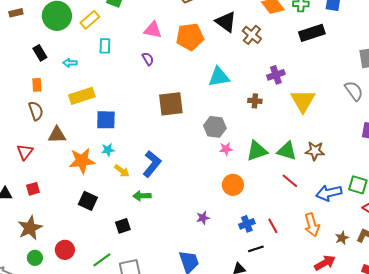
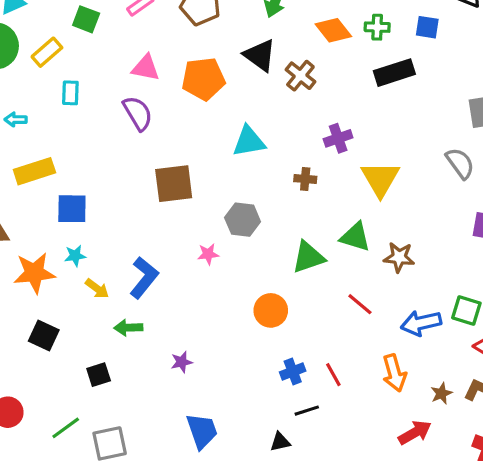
purple semicircle: (148, 59) -> (138, 113), size x1.6
pink star: (226, 149) -> (208, 254), moved
green triangle: (287, 151) -> (355, 237), moved
purple star: (203, 218) -> (182, 362), moved

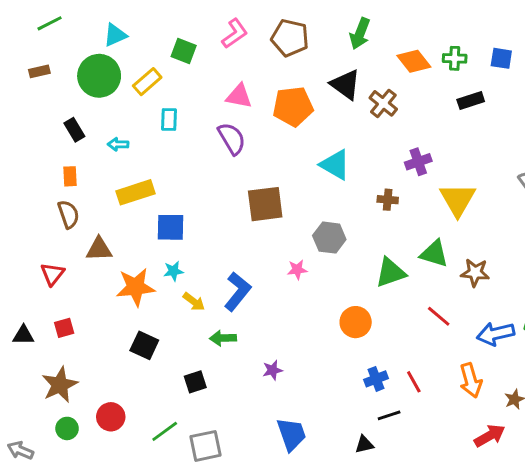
black rectangle: (394, 73) -> (471, 101), size x0.7
cyan triangle: (249, 141) -> (335, 165), turned 40

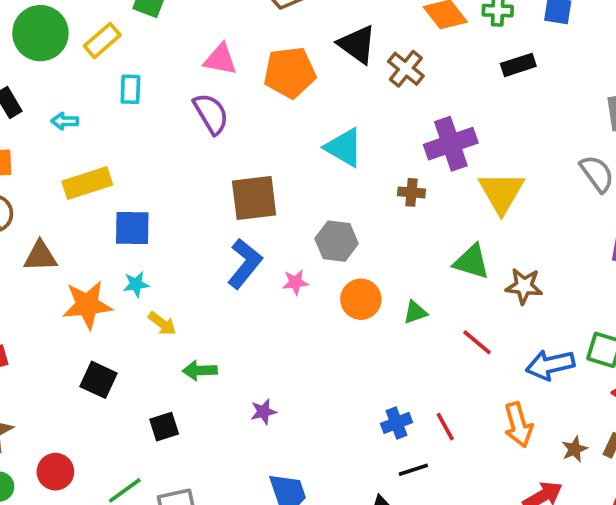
purple cross: (418, 162) -> (451, 144), size x1.5
green triangle: (391, 273) -> (415, 312), moved, size x0.6
blue L-shape: (238, 291) -> (245, 264), moved
orange circle: (356, 322) -> (361, 299), moved

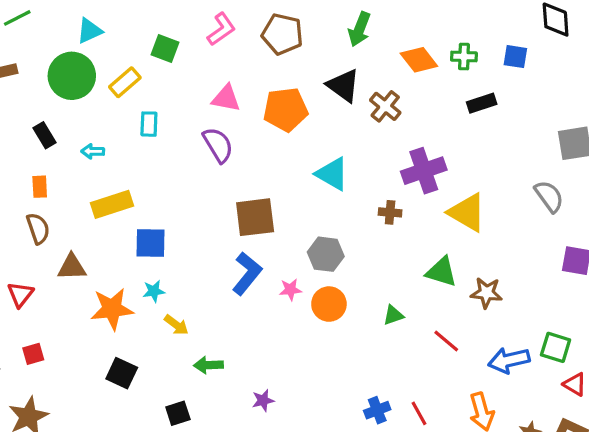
yellow triangle: (501, 192) -> (467, 212), turned -30
orange circle: (361, 299) -> (329, 304), moved

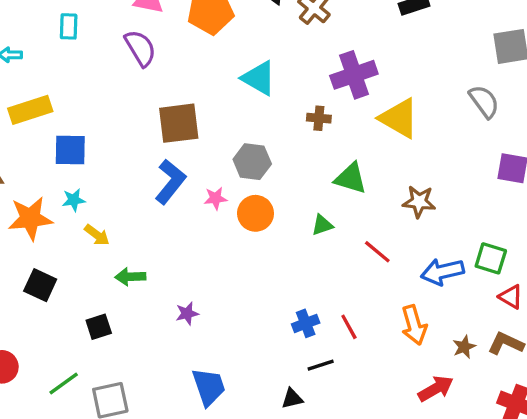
green triangle: (441, 272) -> (351, 178), moved

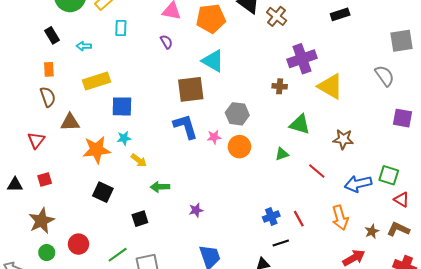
purple semicircle: (140, 48) -> (166, 42), size x0.6
cyan triangle: (259, 78) -> (213, 61), moved
blue L-shape: (170, 182) -> (185, 127), turned -56

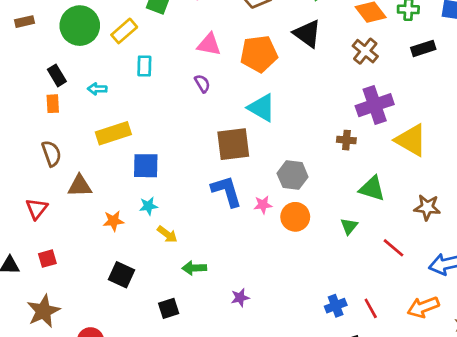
brown cross: (277, 16) -> (365, 51), moved
orange rectangle: (49, 69) -> (53, 104), moved
orange star: (97, 150) -> (113, 221), size x0.6
green triangle: (282, 154) -> (349, 226), turned -32
orange arrow: (340, 218) -> (423, 307), turned 85

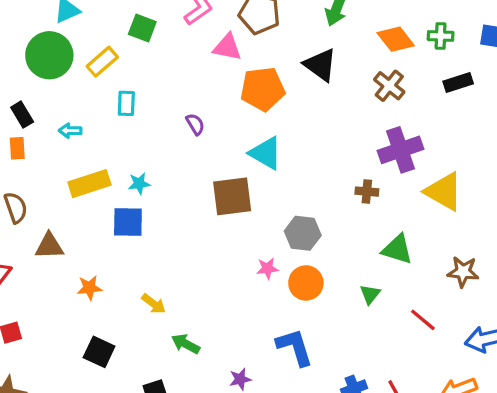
pink triangle: (209, 44) -> (227, 47), moved
blue L-shape: (227, 191) -> (295, 347), moved
cyan star: (148, 206) -> (139, 184), moved
green arrow: (194, 268) -> (186, 344), turned 30

